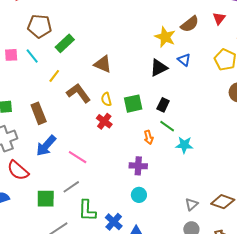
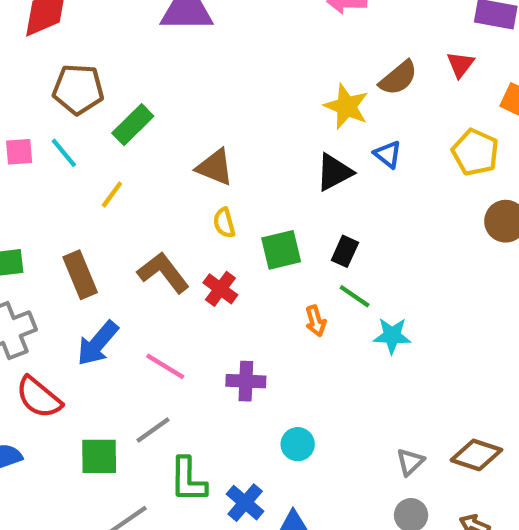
brown L-shape: (79, 93) -> (163, 272), moved
yellow semicircle: (106, 99) -> (224, 223), moved
purple cross: (138, 166) -> (246, 381), moved

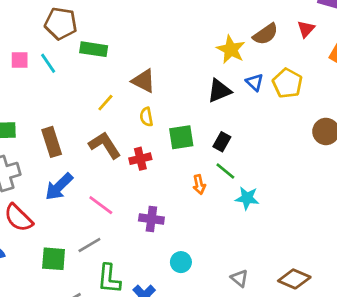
green rectangle: (133, 125) -> (94, 49), turned 48
yellow pentagon: (475, 152) -> (287, 83), moved
yellow line: (112, 195) -> (105, 103), moved
red cross: (220, 289) -> (140, 159), turned 35
gray triangle: (410, 462) -> (239, 278), moved, turned -42

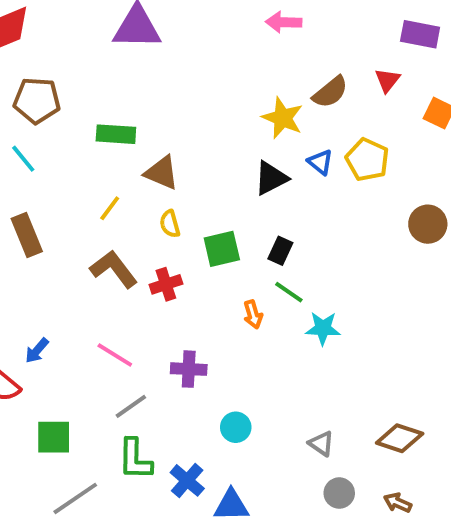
green rectangle: (94, 49) -> (116, 134), moved
brown rectangle: (52, 142) -> (27, 235), moved
blue arrow: (59, 187) -> (37, 351), moved, size x0.6
gray line: (89, 245) -> (131, 406), moved

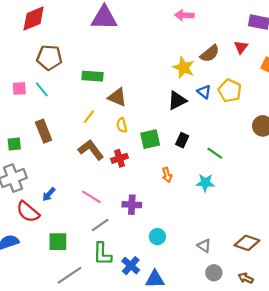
green line: (289, 292) -> (215, 153), moved

